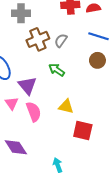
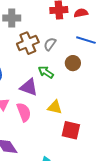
brown circle: (97, 60) -> (73, 63), moved
purple triangle: (27, 85) -> (29, 87), moved, turned -30

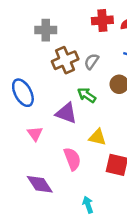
pink semicircle: (24, 112) -> (72, 159), moved

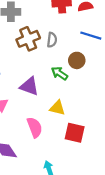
gray semicircle: (92, 61) -> (52, 40), turned 152
green arrow: (87, 95) -> (59, 73), moved

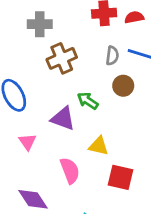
gray semicircle: (52, 40) -> (112, 56), moved
green arrow: (59, 73) -> (88, 101), moved

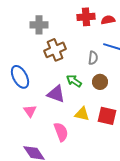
gray semicircle: (112, 56) -> (93, 58), moved
brown circle: (123, 86) -> (100, 82), moved
red square: (120, 177) -> (107, 116), moved

